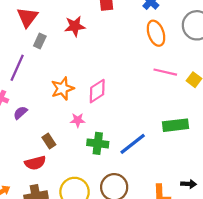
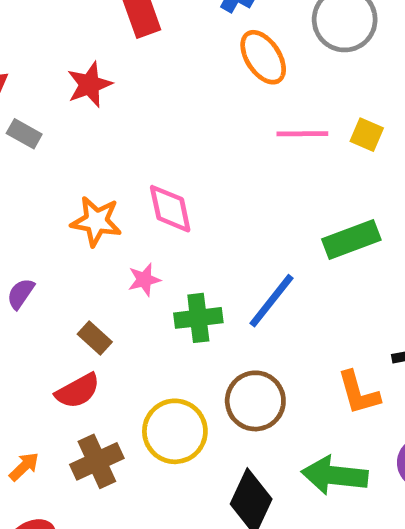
gray rectangle: (40, 41) -> (24, 134), turned -72
orange star: (63, 89) -> (96, 221), turned -30
pink diamond: (97, 91) -> (170, 209), turned -55

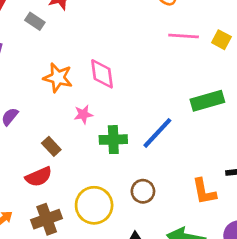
gray rectangle: (24, 134) -> (35, 21), moved
brown circle: (255, 401) -> (143, 191), size x0.7

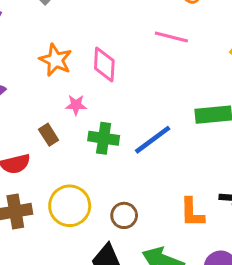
pink line: (184, 36) -> (171, 37), moved
brown rectangle: (51, 146) -> (49, 135), moved
brown circle: (143, 191) -> (124, 215), moved

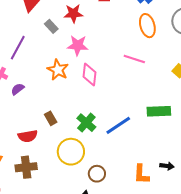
pink star: (76, 105) -> (78, 45), moved, size x1.5
green cross: (104, 138) -> (86, 123), turned 30
yellow circle: (70, 206) -> (71, 152), moved

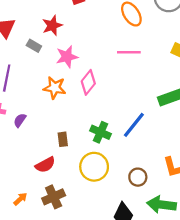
pink diamond: (90, 75) -> (88, 82), turned 50
brown rectangle: (51, 118) -> (63, 139), turned 40
brown circle: (97, 174) -> (138, 177), moved

